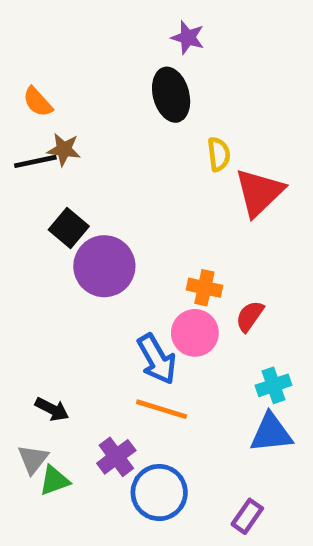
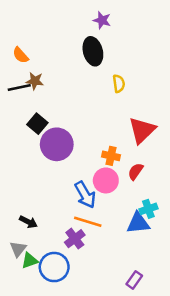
red triangle: (259, 192) -> (142, 130), moved
blue triangle: (271, 433) -> (138, 223), moved
purple cross: (116, 457) -> (75, 239), moved
blue circle: (159, 493) -> (54, 267), moved

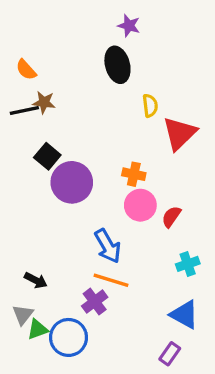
red triangle: (142, 130) -> (180, 133), moved
orange cross: (111, 156) -> (134, 174), moved
pink circle: (106, 180) -> (140, 205), moved
blue triangle: (138, 223) -> (184, 315), moved, turned 35

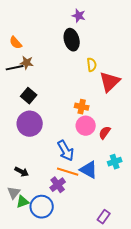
purple circle: (72, 182) -> (30, 124), moved
blue triangle: (184, 315) -> (89, 170), moved

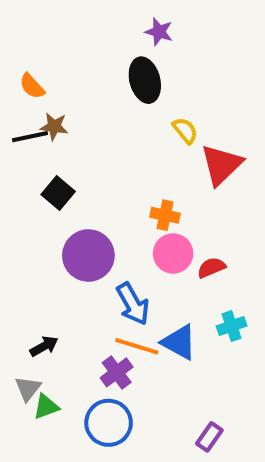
yellow semicircle: (92, 65) -> (185, 131), turned -32
purple circle: (30, 124) -> (88, 255), moved
red semicircle: (105, 133) -> (211, 268), turned 32
black arrow: (22, 172) -> (44, 346), turned -56
blue circle: (42, 207) -> (109, 423), moved

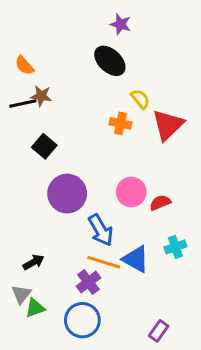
black ellipse: (145, 80) -> (110, 61), turned -32
orange cross: (165, 215) -> (121, 123), moved

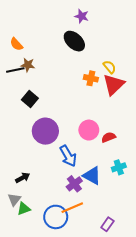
yellow semicircle: (140, 99) -> (110, 67), moved
orange cross: (121, 123) -> (91, 78), moved
orange line: (104, 262) -> (72, 208), moved, turned -40
purple cross: (88, 282) -> (74, 184), moved

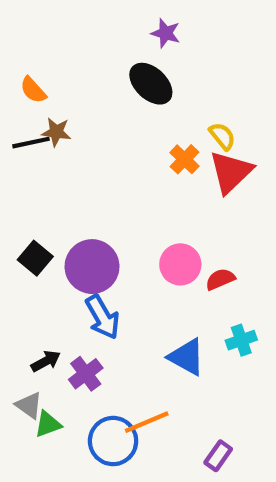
orange cross: (91, 78) -> (185, 159), turned 32
black square: (30, 99) -> (35, 258), moved
blue arrow: (68, 156) -> (103, 317), moved
purple cross: (74, 184) -> (86, 374), moved
gray triangle: (14, 199) -> (29, 405), turned -32

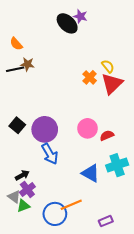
black ellipse: (151, 84) -> (67, 23), moved
cyan cross: (241, 340) -> (117, 165), size x1.5
purple cross: (86, 374) -> (27, 189), moved
purple rectangle: (218, 456) -> (106, 221), turned 32

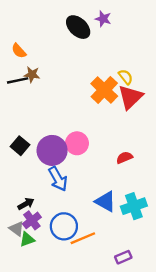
purple star: (80, 16) -> (103, 19), moved
orange cross: (90, 77) -> (104, 90), size x1.6
pink circle: (87, 128) -> (77, 143), moved
cyan cross: (117, 165) -> (134, 206), moved
blue circle: (55, 214) -> (64, 226), moved

